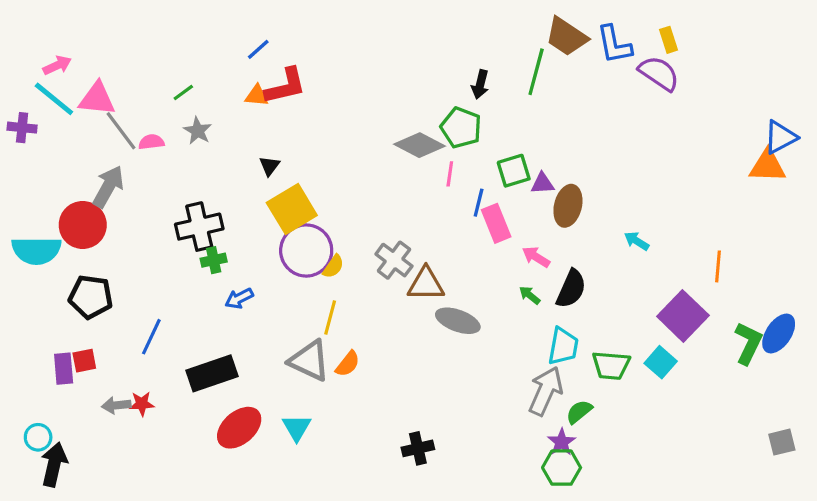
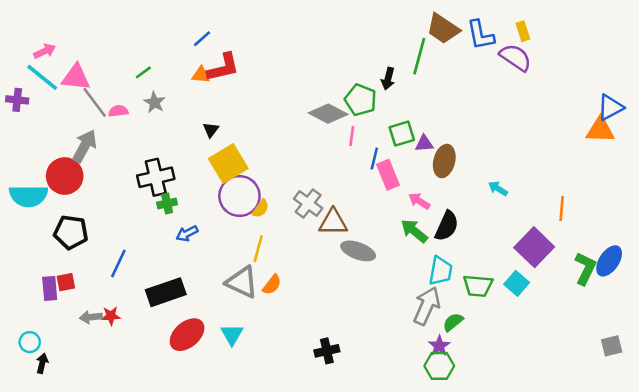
black arrow: (480, 84) -> (388, 79), moved
green arrow: (530, 295) -> (414, 231), size x1.6
black arrow: (54, 464) -> (42, 363), size x0.6

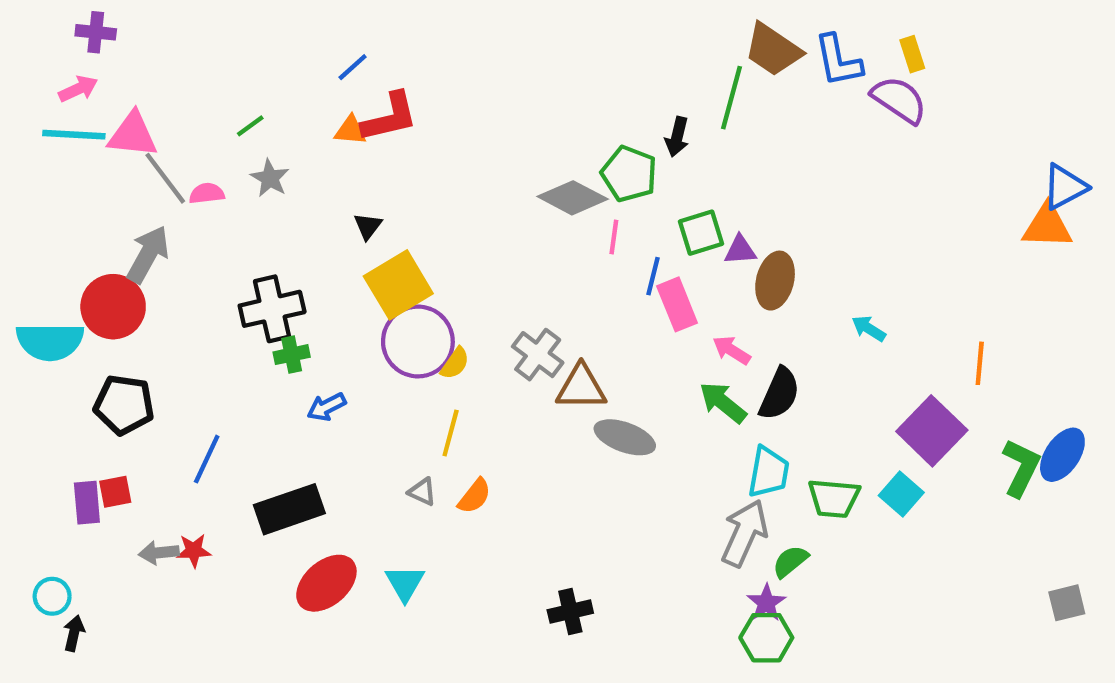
cyan line: (42, 77) -> (74, 135), turned -36
purple cross: (17, 100) -> (96, 32), moved
gray triangle: (242, 282) -> (422, 492), size x0.5

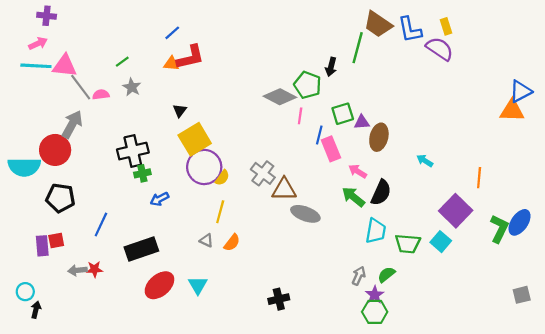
gray arrow: (745, 533) -> (359, 276), moved, size x0.6

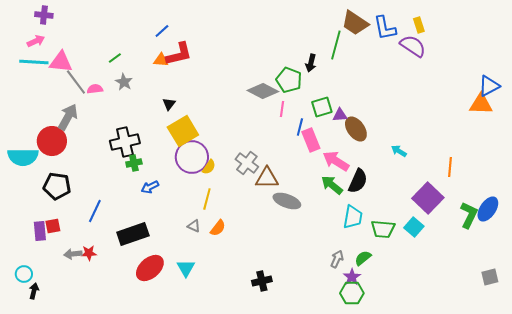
brown ellipse: (379, 137) -> (356, 129), turned -50
pink arrow: (358, 171) -> (336, 161), size x1.5

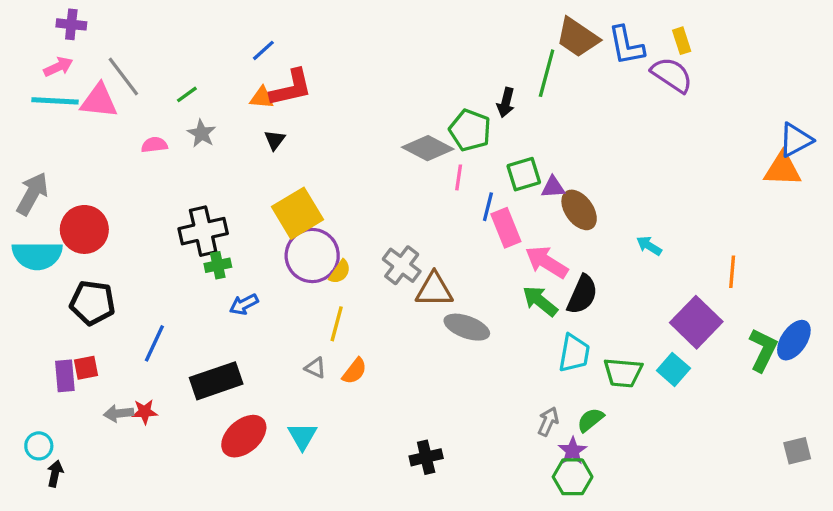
gray line: (76, 82) -> (123, 76), moved
black triangle: (169, 104) -> (275, 140), moved
gray arrow: (68, 117) -> (32, 194), moved

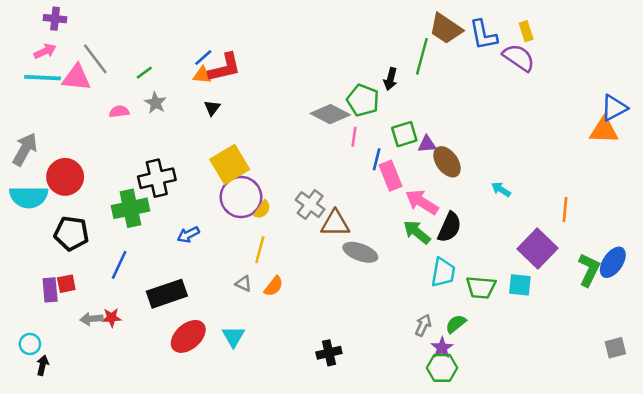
blue line: (263, 50) -> (203, 58), moved
green cross: (218, 265) -> (130, 208), moved, size x1.8
cyan square: (673, 369) -> (520, 285), turned -35

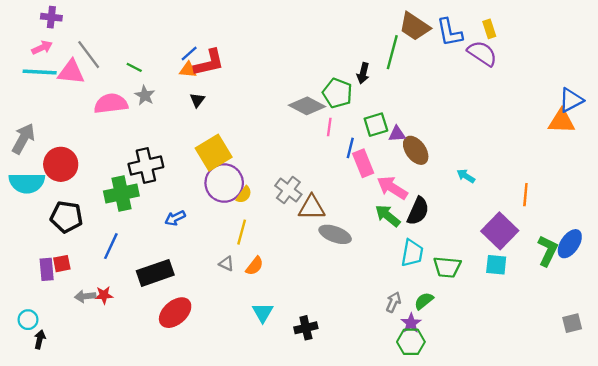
green line: (144, 73) -> (134, 67), turned 63
pink semicircle: (119, 112) -> (111, 104), size x1.8
cyan square: (520, 285) -> (496, 265), moved
cyan triangle: (233, 336) -> (263, 313), moved

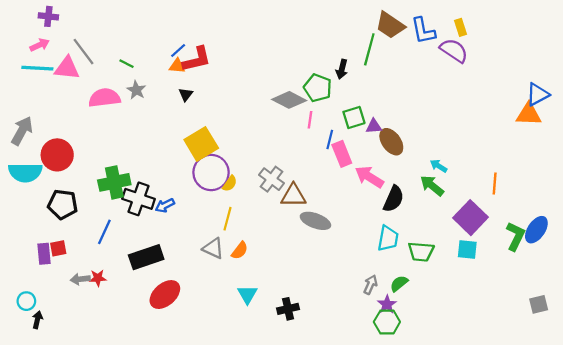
black cross: (146, 165) -> (138, 199), moved, turned 32
green arrow: (388, 216) -> (432, 186), moved
gray triangle: (226, 264) -> (213, 248), size x1.5

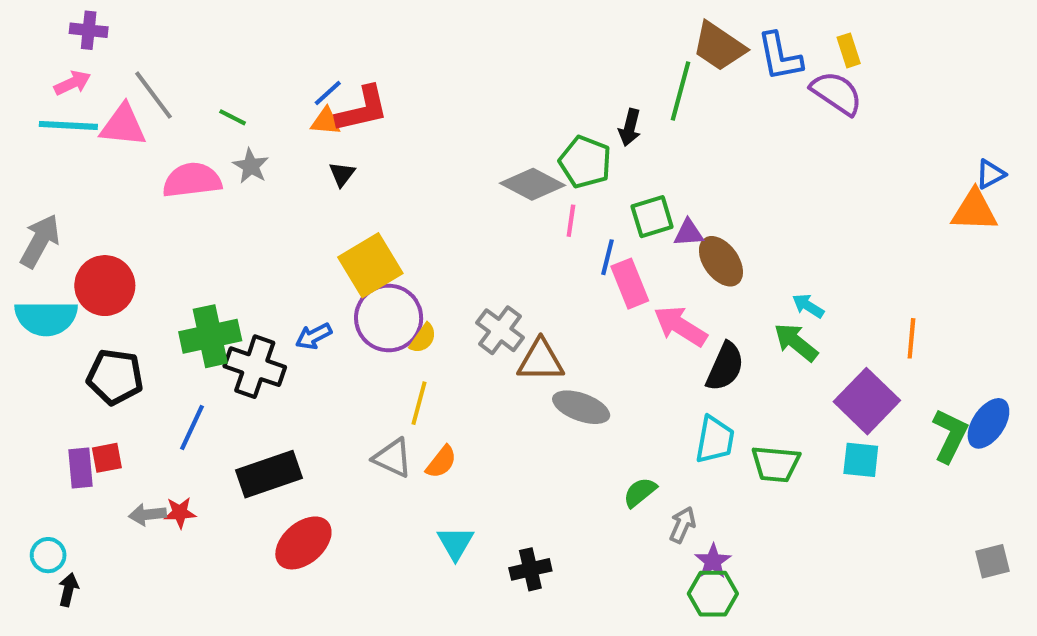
blue triangle: (538, 94) -> (991, 174), size x0.7
blue arrow: (165, 205) -> (314, 336), moved
green semicircle: (399, 284) -> (640, 492), moved

